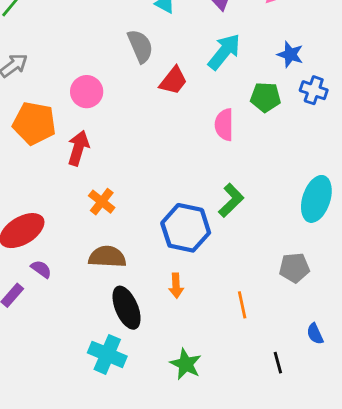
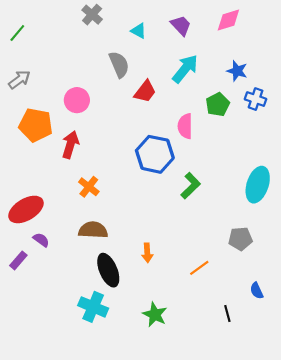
green pentagon: (265, 97) -> (218, 104), turned -30
blue hexagon: (186, 228) -> (155, 154), moved
orange line: (242, 305) -> (199, 268), turned 66

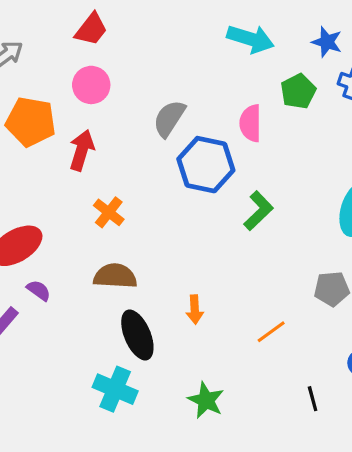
gray semicircle: (119, 64) -> (169, 118), moved, turned -124
cyan arrow: (185, 69) -> (250, 39), turned 68
red trapezoid: (145, 91) -> (91, 29), moved

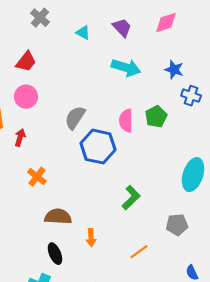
green pentagon: (298, 91) -> (156, 117), moved
red arrow: (82, 150) -> (20, 138), size x0.7
green L-shape: (258, 211) -> (131, 198), moved
brown semicircle: (115, 276) -> (58, 217), moved
black ellipse: (137, 335) -> (55, 254), size x0.7

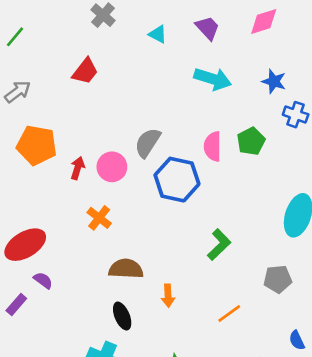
pink circle: (26, 97) -> (112, 167), moved

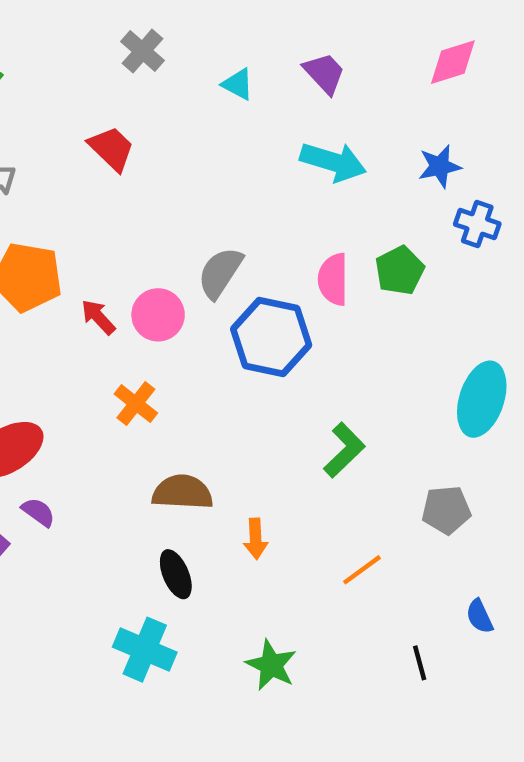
pink diamond: (264, 21) -> (453, 62), moved
red trapezoid: (85, 71) -> (111, 149), turned -84
blue star: (274, 81) -> (440, 166), turned -30
red arrow: (77, 168) -> (98, 317), turned -60

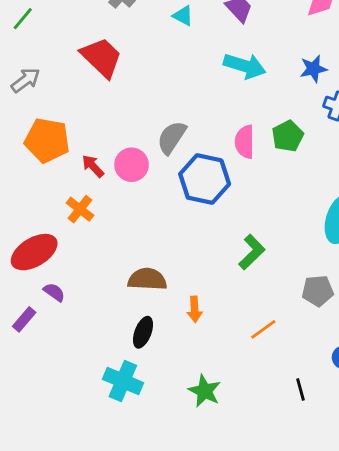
red trapezoid: (111, 149) -> (101, 57), size x1.4
orange cross: (136, 404) -> (80, 209), moved
black ellipse: (176, 574) -> (143, 332), turned 44

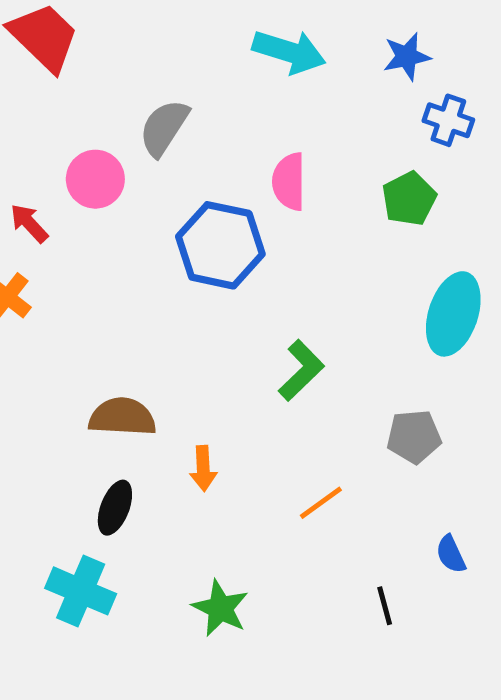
green pentagon: (288, 136) -> (409, 199), moved
gray semicircle: (172, 137) -> (164, 128), moved
pink circle: (132, 165) -> (95, 179), moved

